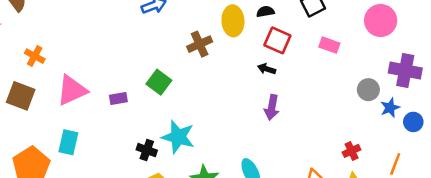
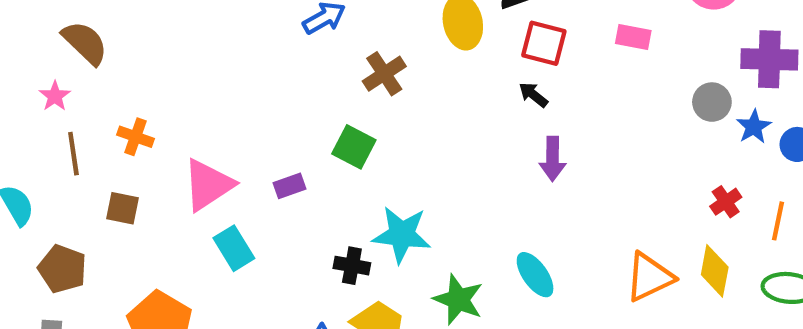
brown cross: (200, 44) -> (384, 74), moved
black arrow: (267, 69) -> (533, 95), turned 30
brown square: (21, 96) -> (123, 208), size x0.7
cyan rectangle: (68, 142) -> (234, 248), moved, turned -35
red cross: (352, 151) -> (726, 202), moved

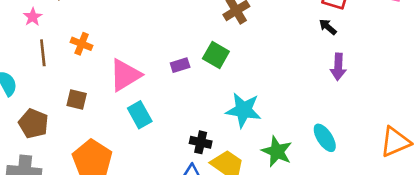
purple rectangle: (289, 186) -> (180, 65), moved
brown square: (123, 208) -> (77, 99), moved
black cross: (352, 266) -> (201, 142), moved

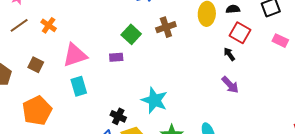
brown line: (43, 53) -> (19, 25), turned 48
green square: (216, 55) -> (131, 34), moved
purple arrow: (338, 67) -> (230, 85), turned -60

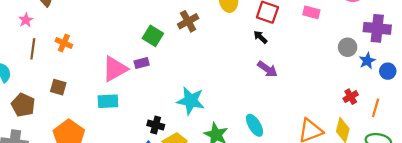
brown line: (19, 25) -> (33, 49), turned -36
pink triangle: (75, 55) -> (115, 69), moved
cyan rectangle: (79, 86) -> (108, 101), turned -66

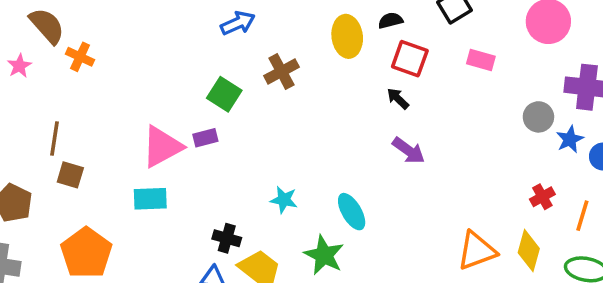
orange cross: (64, 43) -> (80, 57), moved
brown line: (33, 49) -> (54, 139), moved
cyan star: (191, 101) -> (284, 200), size x0.6
cyan ellipse: (255, 125) -> (352, 212), moved

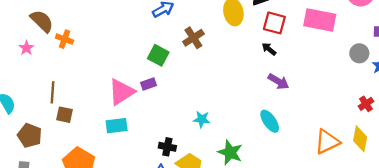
pink rectangle: (481, 60) -> (320, 20), size x1.8
cyan ellipse: (352, 212) -> (270, 121), moved

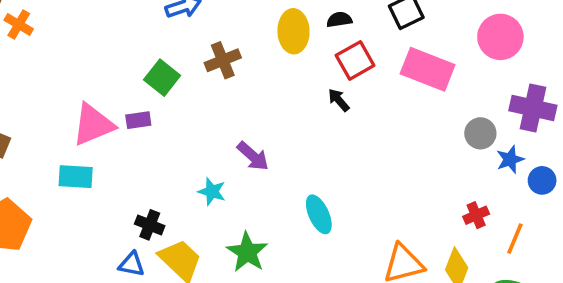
red square: (274, 23) -> (355, 60), turned 35
purple arrow: (278, 82) -> (253, 156), moved

